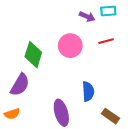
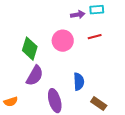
purple arrow: (87, 17) -> (78, 15), turned -32
purple semicircle: (20, 85) -> (35, 76), moved

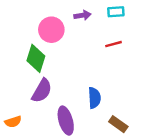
purple arrow: (78, 15) -> (82, 15), moved
pink circle: (63, 41) -> (51, 30), moved

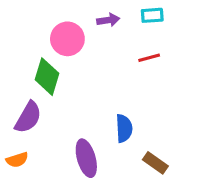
purple semicircle: (42, 91) -> (28, 117), moved

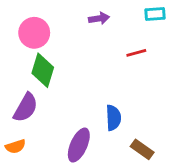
cyan rectangle: (152, 15) -> (155, 14), moved
pink circle: (67, 39) -> (34, 33), moved
purple ellipse: (86, 158) -> (79, 145), turned 40

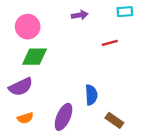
green diamond: (43, 70) -> (35, 57), turned 72
purple semicircle: (26, 108) -> (21, 87), turned 35
orange semicircle: (16, 146) -> (25, 118), moved

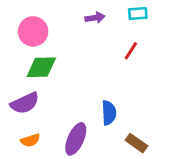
cyan rectangle: (125, 12) -> (138, 14), moved
red line: (110, 43) -> (131, 51), turned -42

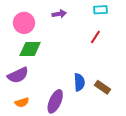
purple arrow: (95, 18) -> (59, 14), moved
brown rectangle: (136, 143) -> (102, 87), moved

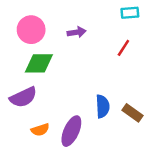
purple arrow: (59, 14) -> (77, 32), moved
orange semicircle: (22, 102) -> (40, 130), moved

